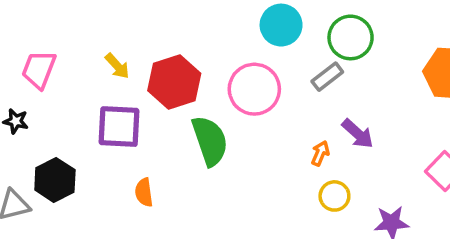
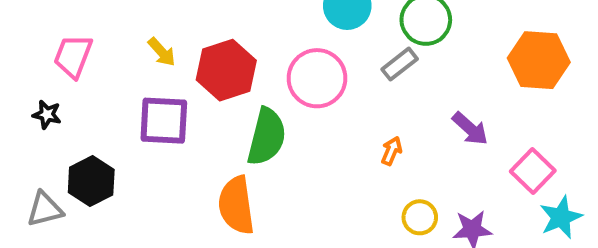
purple arrow: (358, 134) -> (470, 129), moved
green semicircle: (210, 141) -> (267, 137), turned 33
orange semicircle: (144, 192) -> (236, 205), moved, size x1.8
yellow circle: (334, 196) -> (420, 217), moved

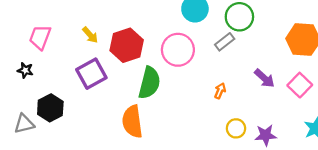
purple square: (164, 121) -> (91, 74), turned -32
pink square: (533, 171) -> (300, 85), moved

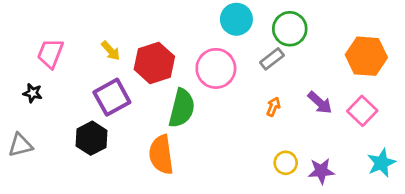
orange arrow: (220, 91) -> (273, 107), moved
black hexagon: (50, 108) -> (91, 138), moved
gray triangle: (24, 124) -> (20, 145), moved

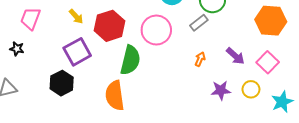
yellow circle: (286, 163) -> (251, 89), moved
purple star: (321, 171) -> (221, 90), moved

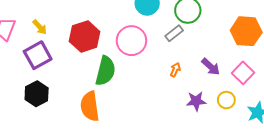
yellow arrow: (76, 16) -> (40, 27), moved
purple square: (77, 52) -> (38, 55), moved

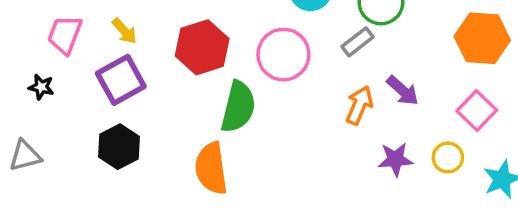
purple arrow: (211, 67) -> (403, 91), moved
orange arrow: (175, 70) -> (359, 105), size x1.5

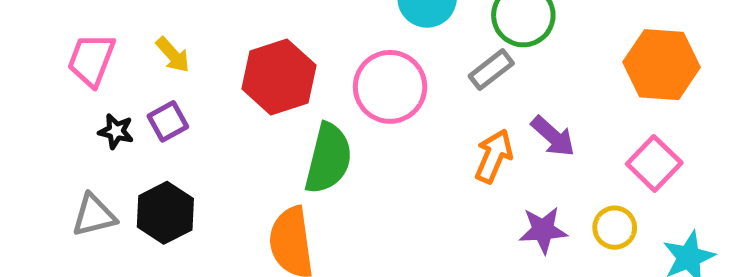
purple square: (121, 80) -> (168, 121), size x0.6
black star: (41, 87) -> (116, 131), moved
gray triangle: (25, 156) -> (94, 215), moved

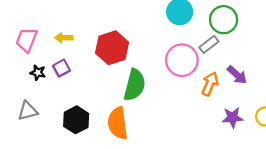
yellow arrow: (173, 55) -> (64, 38), turned 132
pink circle: (390, 87) -> (182, 60), moved
black hexagon: (165, 213) -> (76, 120), moved

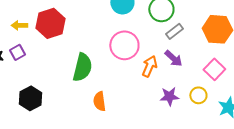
gray rectangle: (209, 44) -> (174, 31), moved
red hexagon: (112, 48) -> (50, 23), moved
orange semicircle: (118, 123) -> (99, 101), moved, size x0.7

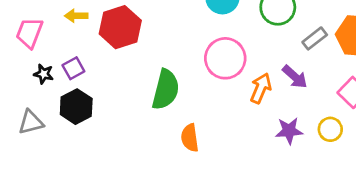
yellow arrow: (19, 25) -> (76, 16), moved
gray rectangle: (174, 31) -> (315, 38), moved
black hexagon: (30, 98) -> (76, 107), moved

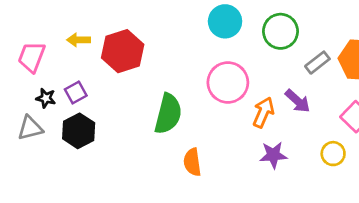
gray triangle: (31, 122) -> (30, 128), moved
purple star: (289, 131) -> (273, 155), moved

